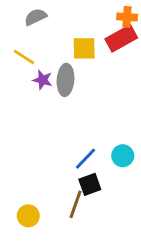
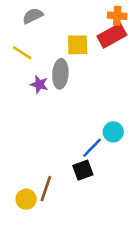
purple star: (43, 80) -> (39, 84), moved
cyan circle: (123, 156) -> (113, 132), moved
blue line: (86, 159) -> (92, 148), moved
brown line: (76, 204) -> (46, 189), moved

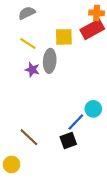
yellow line: (22, 53) -> (28, 43), moved
brown line: (46, 189) -> (29, 137), moved, turned -66
yellow circle: (26, 199) -> (12, 164), moved

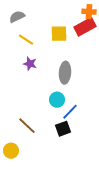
gray semicircle: (27, 13) -> (17, 17), moved
gray ellipse: (50, 61) -> (65, 73), moved
cyan circle: (93, 109) -> (57, 100), moved

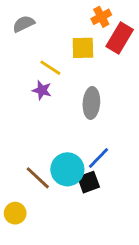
orange cross: (89, 12) -> (101, 17), moved, turned -32
red rectangle: (85, 27) -> (120, 38), turned -30
yellow line: (26, 40) -> (50, 68), moved
cyan circle: (57, 100) -> (67, 169), moved, size x1.5

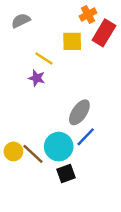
gray ellipse: (91, 103) -> (79, 112), moved, turned 30
black square: (89, 182) -> (66, 173), moved
yellow circle: (15, 213) -> (13, 151), moved

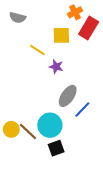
gray semicircle: (21, 21) -> (18, 18), turned -140
purple star: (37, 78) -> (56, 67), moved
blue line: (86, 137) -> (82, 109), moved

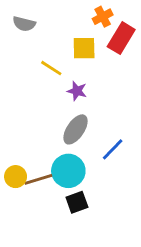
gray ellipse: (68, 96) -> (75, 129), moved
brown line: (28, 131) -> (38, 179), turned -60

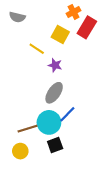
yellow square: (84, 48) -> (60, 34), turned 30
blue line: (113, 149) -> (67, 114), moved
yellow circle: (16, 177) -> (20, 151), moved

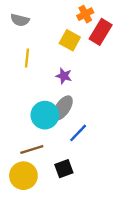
yellow line: (37, 49) -> (27, 58), moved, turned 63
cyan circle: (49, 122) -> (45, 115), moved
yellow circle: (20, 151) -> (23, 176), size x1.5

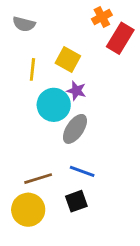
yellow square: (70, 40) -> (68, 59), moved
cyan circle: (45, 115) -> (54, 105), moved
blue line: (78, 133) -> (82, 171), moved, turned 66

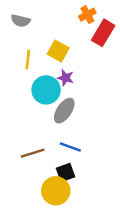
yellow circle: (28, 210) -> (56, 191), moved

